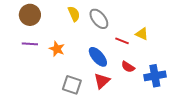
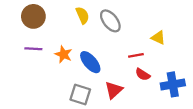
red line: (122, 41) -> (136, 55), moved, turned -32
blue ellipse: (98, 57) -> (90, 62), moved

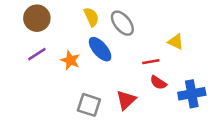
purple line: (33, 49) -> (37, 54), turned -36
blue ellipse: (90, 62) -> (100, 49), moved

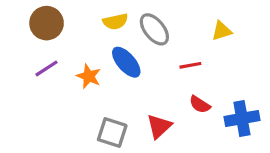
yellow semicircle: (91, 17) -> (115, 22), turned 102
yellow triangle: (176, 42) -> (222, 31), moved, turned -42
red line: (151, 62) -> (190, 65), moved

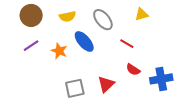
yellow semicircle: (115, 22) -> (68, 16), moved
yellow triangle: (222, 31) -> (141, 14), moved
red line: (190, 65) -> (127, 44), turned 40
gray square: (112, 133) -> (75, 88), turned -30

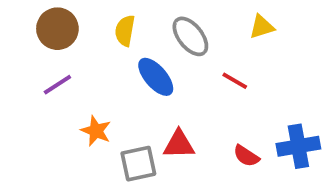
yellow semicircle: (68, 16) -> (125, 31), turned 112
orange star: (59, 51) -> (96, 131), moved
red semicircle: (133, 70) -> (246, 156), moved
red triangle: (106, 84) -> (179, 144), moved, turned 42

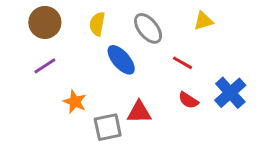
blue cross: (298, 146) -> (230, 93), moved, turned -32
red semicircle: (246, 156) -> (188, 100), moved

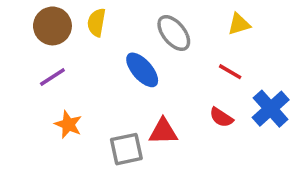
yellow semicircle: (97, 24) -> (96, 22), moved
red line: (182, 63) -> (230, 72), moved
orange star: (75, 102) -> (68, 124), moved

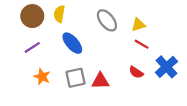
yellow triangle: (239, 24) -> (138, 25), moved
blue ellipse: (142, 70) -> (72, 43), moved
gray square: (126, 149) -> (76, 78), moved

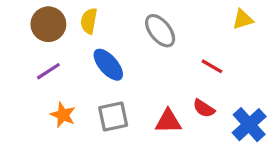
yellow triangle: (138, 25) -> (243, 19), moved
blue cross: (166, 67) -> (249, 125), moved
red triangle: (100, 81) -> (168, 121), moved

